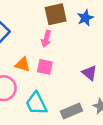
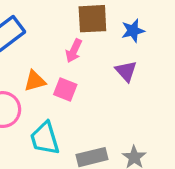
orange triangle: (23, 64) -> (35, 81), turned -42
purple triangle: (89, 73) -> (126, 71), moved

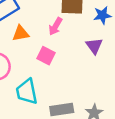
orange triangle: (35, 81) -> (21, 33), moved

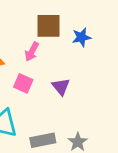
purple triangle: (94, 46) -> (61, 87), moved

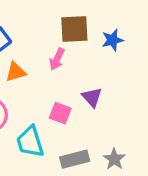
pink square: (23, 83) -> (60, 113), moved

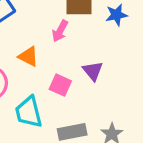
orange triangle: (16, 72) -> (28, 56), moved, turned 40

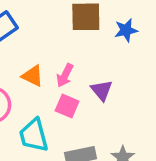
pink arrow: (60, 31) -> (65, 75), moved

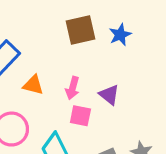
orange triangle: (33, 76) -> (33, 85), moved

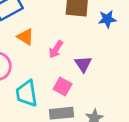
pink square: (80, 116) -> (63, 87), moved

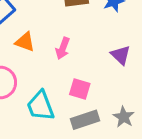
purple triangle: (83, 64) -> (121, 55), moved

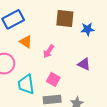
purple triangle: (121, 55) -> (84, 64), turned -32

